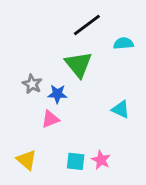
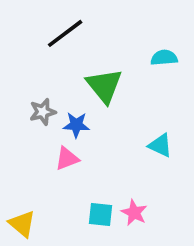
black line: (87, 25) -> (65, 33), moved
gray star: (32, 84) -> (43, 112), turned 30
yellow triangle: (26, 160) -> (22, 224), moved

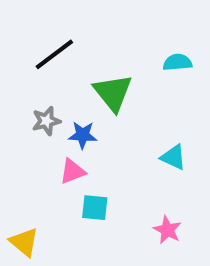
black line: (65, 33) -> (54, 54), moved
pink star: (134, 213) -> (167, 230), moved
cyan square: (101, 214) -> (95, 208), moved

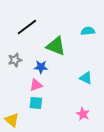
green triangle: (113, 93) -> (56, 46), turned -30
gray star: (46, 121) -> (15, 60), moved
cyan square: (95, 208) -> (36, 103), moved

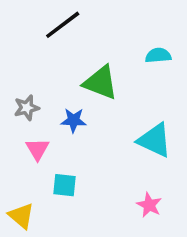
black line: (27, 27) -> (63, 25), moved
cyan triangle: (86, 78) -> (155, 140), size x1.5
pink triangle: (36, 85) -> (37, 149), moved, turned -40

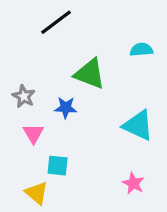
gray star: (27, 108) -> (24, 96), turned -30
yellow triangle: (21, 216) -> (37, 193), moved

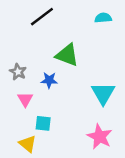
cyan semicircle: (141, 50) -> (103, 18), moved
cyan triangle: (138, 125) -> (103, 93), turned 35
pink star: (133, 183) -> (100, 137), size x1.5

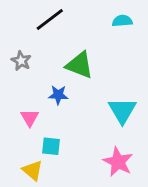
gray star: (18, 72) -> (21, 61), moved

